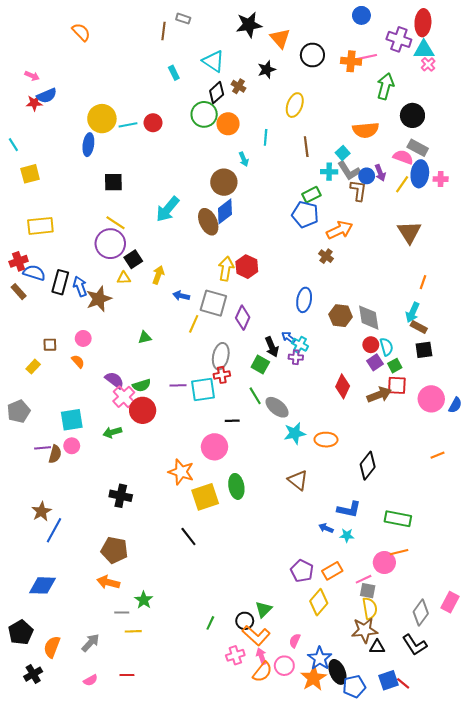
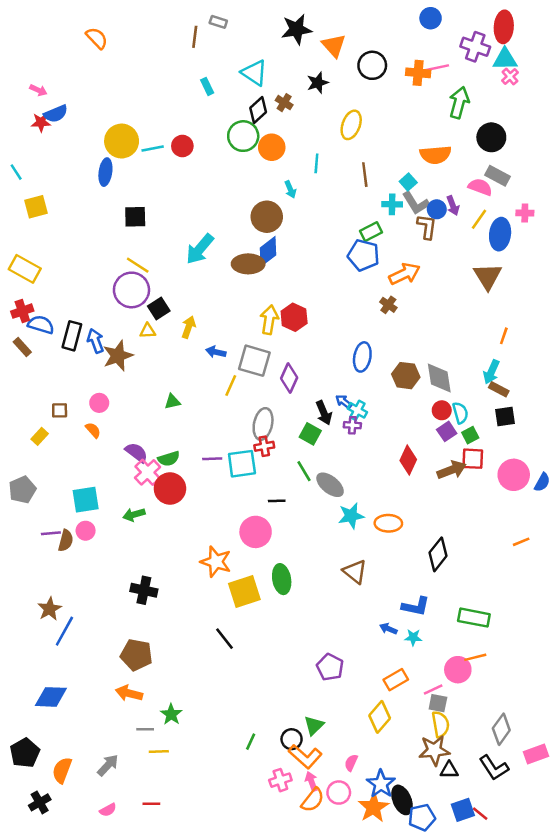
blue ellipse: (420, 174) -> (500, 234), moved
brown ellipse: (208, 222) -> (248, 264), turned -65
yellow rectangle: (40, 226) -> (25, 269), moved, turned 35
purple pentagon: (302, 571) -> (330, 667), moved
pink rectangle: (450, 602) -> (536, 754), moved, turned 42

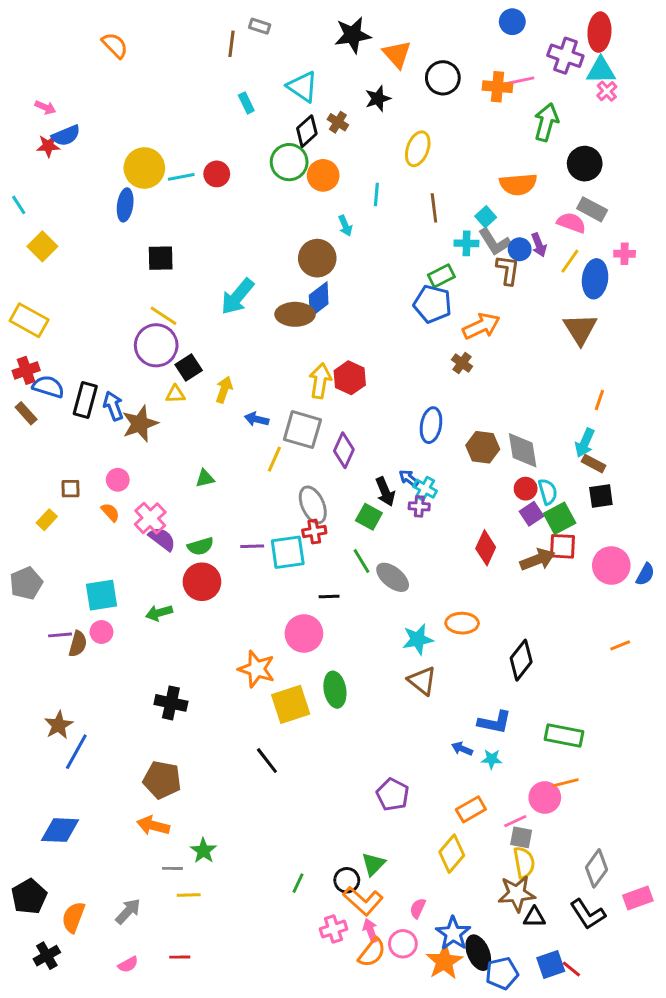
yellow square: (36, 207) -> (42, 246), turned -30
gray ellipse: (263, 424) -> (313, 505), turned -36
green square: (470, 435) -> (560, 518), size x1.5
pink cross: (148, 472) -> (150, 518), moved
cyan star: (351, 516) -> (418, 639), moved

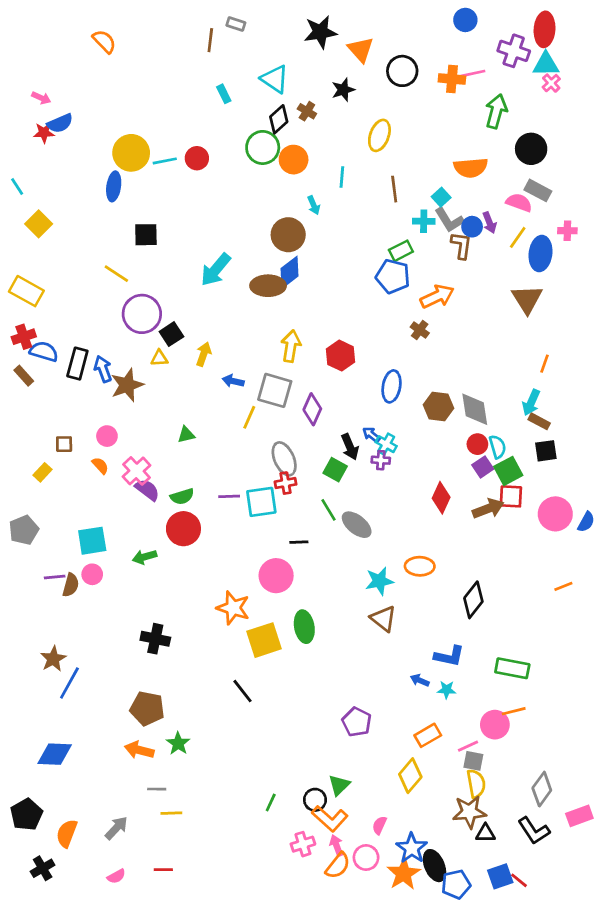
yellow line: (164, 316) -> (116, 274), moved
red hexagon: (350, 378) -> (341, 356), moved
green star: (203, 851) -> (178, 743), moved

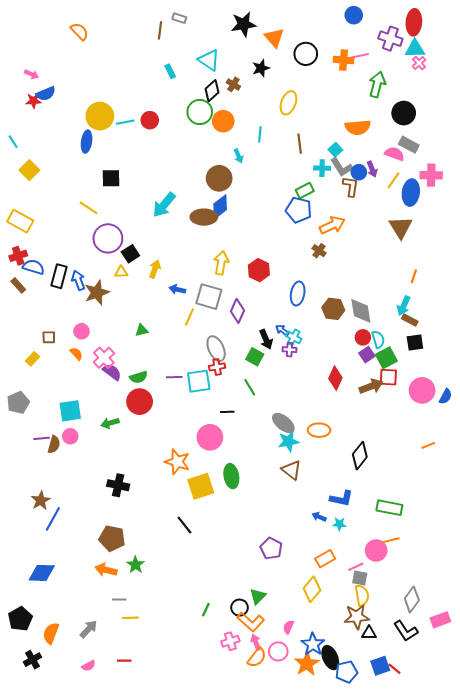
pink cross: (567, 231) -> (431, 175), size x1.5
gray ellipse: (357, 525) -> (283, 423), moved

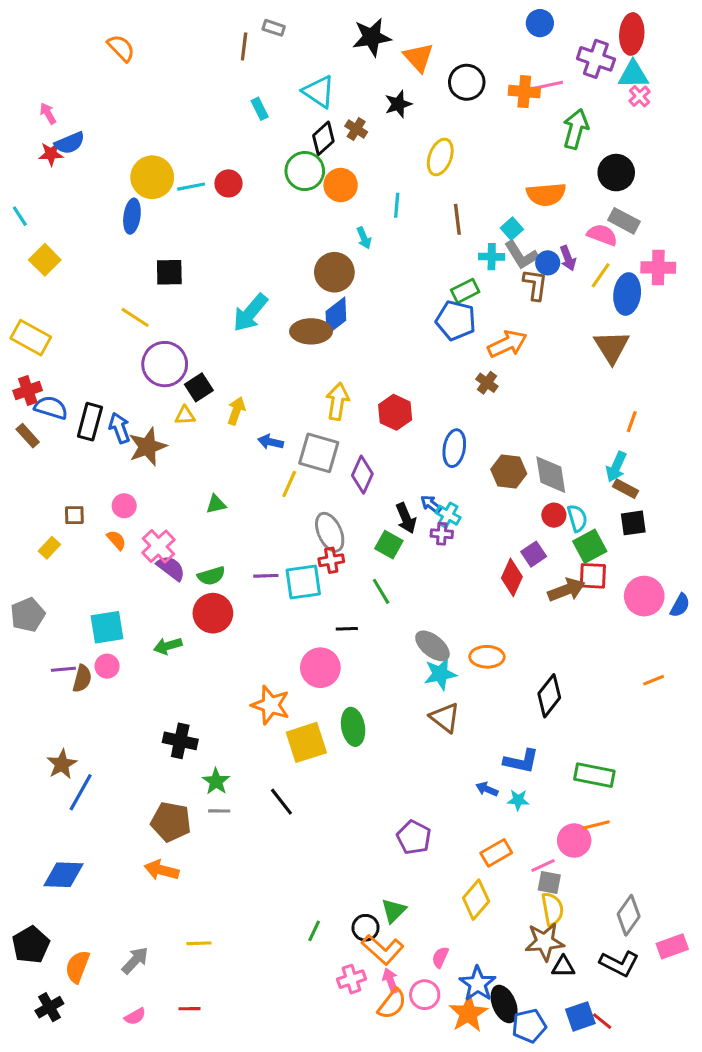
pink arrow: (31, 74) -> (48, 113), turned -144
purple square: (367, 355) -> (534, 554), moved
green star: (135, 565) -> (216, 781), moved
gray line: (119, 599) -> (219, 811), moved
black L-shape: (406, 631) -> (619, 964), turned -30

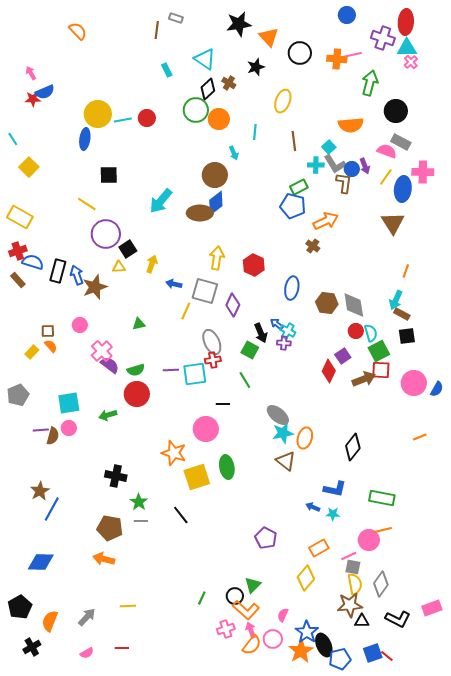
orange semicircle: (116, 540) -> (51, 346), moved
orange ellipse: (487, 657) -> (305, 438), moved, turned -75
gray diamond: (629, 915) -> (381, 584), moved

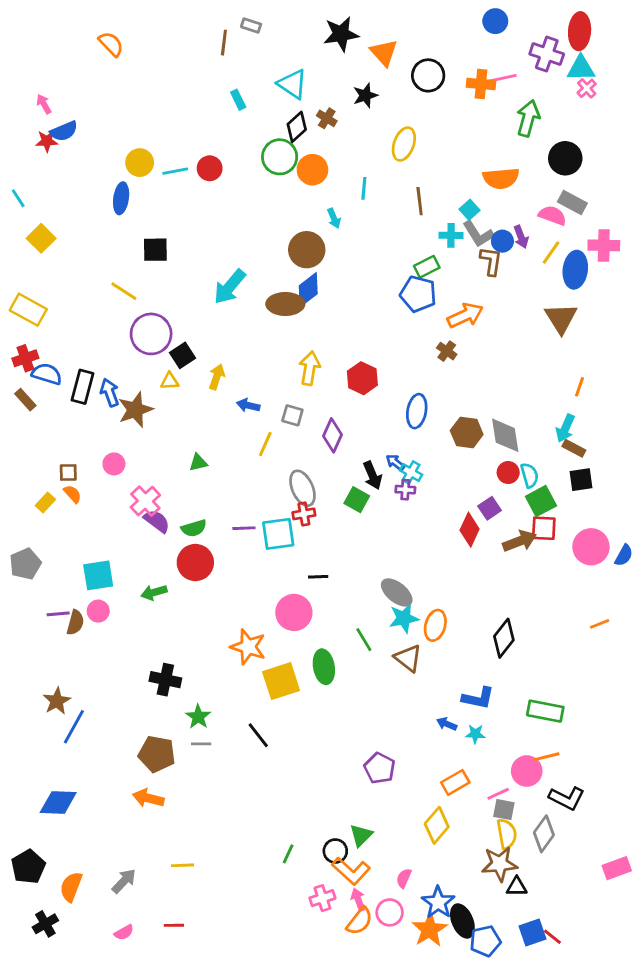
yellow circle: (98, 114) -> (140, 163), size x0.7
gray square: (205, 291) -> (292, 415), size x0.6
green line: (245, 380) -> (364, 640), moved
black L-shape: (398, 619) -> (567, 798), moved

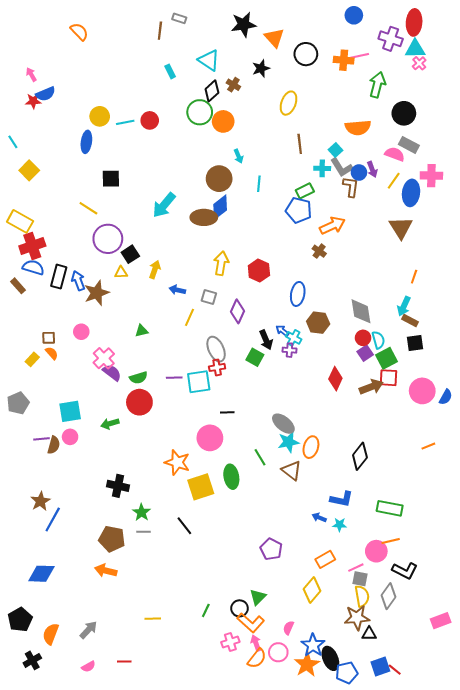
cyan line: (364, 188) -> (259, 184), moved
red cross: (25, 358) -> (32, 246), moved, size x1.4
brown hexagon: (467, 433) -> (318, 323), moved
purple square: (490, 508) -> (365, 353), moved
yellow line: (182, 865) -> (153, 619), moved

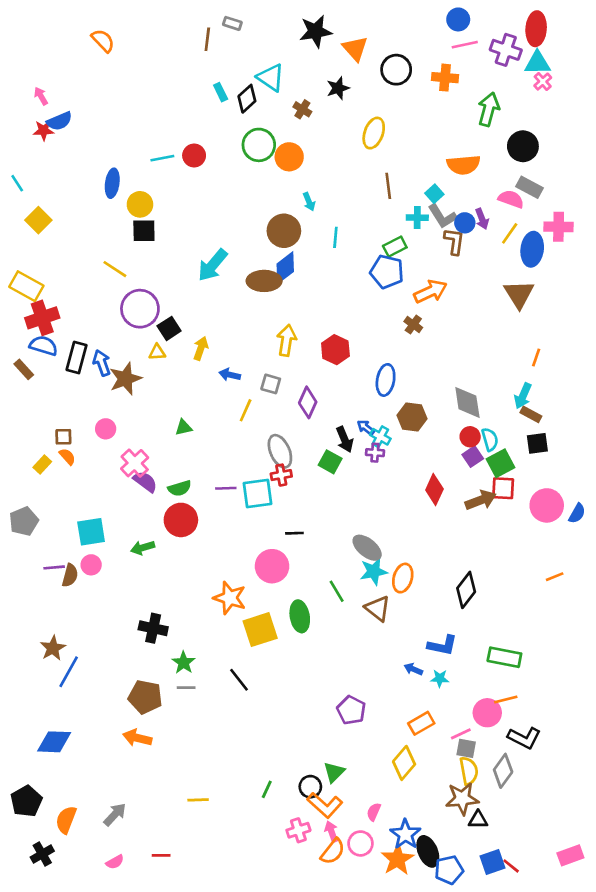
pink line: (359, 56) -> (465, 45), moved
black diamond: (212, 91) -> (247, 99), moved
yellow circle: (100, 116) -> (140, 204), moved
pink rectangle: (441, 621) -> (570, 855), moved

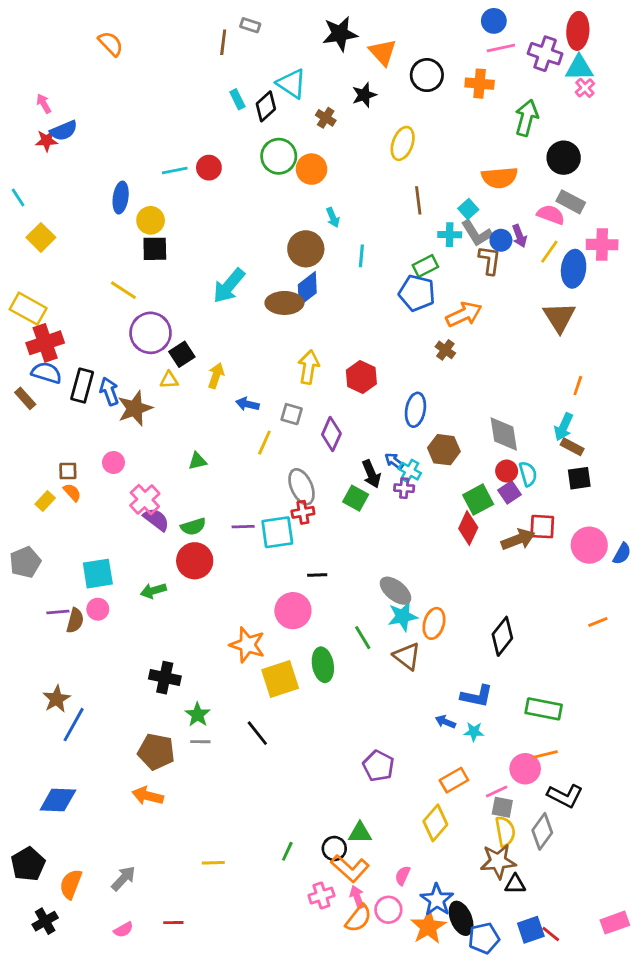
green square: (500, 463) -> (478, 500), moved
green triangle: (334, 772) -> (360, 833), turned 45

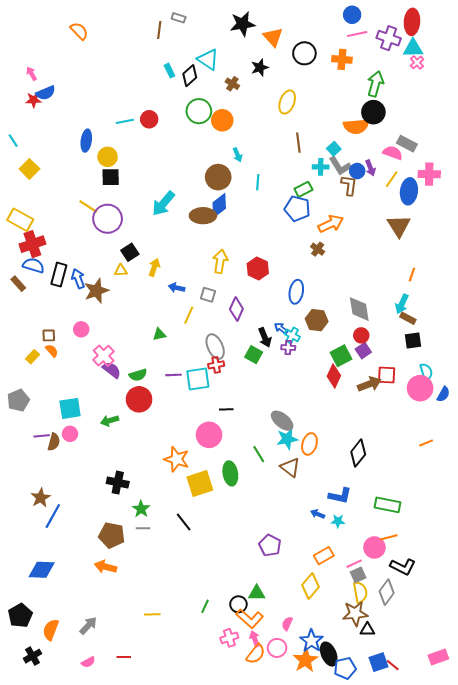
black circle: (564, 158) -> (373, 112), moved
purple circle: (151, 333) -> (108, 219), moved
green triangle: (198, 461) -> (159, 334), moved
cyan semicircle: (528, 474) -> (426, 372), moved
gray square: (502, 807) -> (358, 575), turned -35

